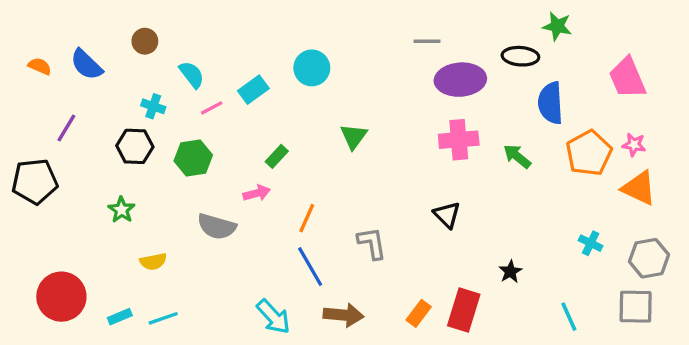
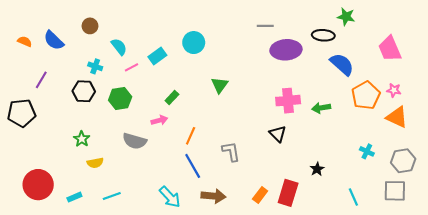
blue semicircle: (551, 103) -> (342, 64), turned 135
pink cross: (459, 140) -> (288, 101), moved
green arrow: (517, 156) -> (321, 108), moved, turned -48
green star: (121, 210) -> (82, 139), moved
cyan line: (163, 318) -> (112, 196), moved

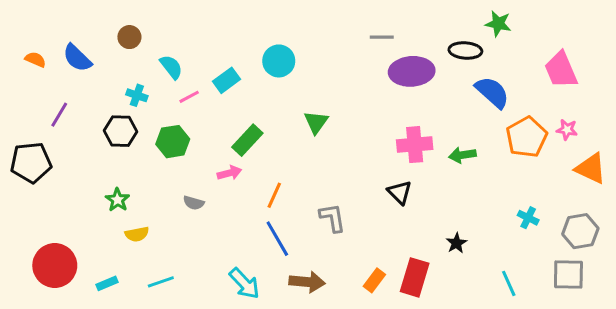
green rectangle: (172, 97) -> (247, 140), size x1.5
orange triangle: (397, 117) -> (591, 168), moved
gray semicircle: (135, 141) -> (194, 203), size x0.6

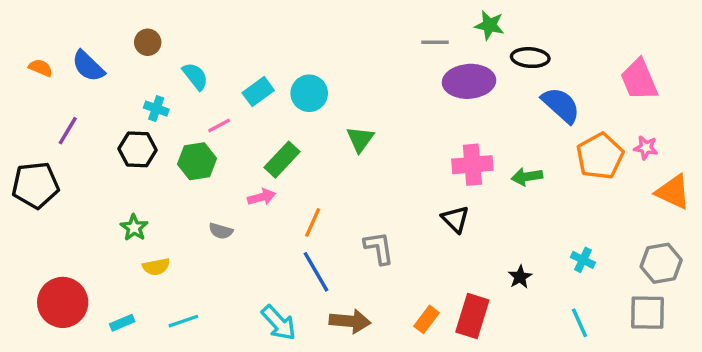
green star: (498, 24) -> (489, 25), moved
cyan circle: (279, 61) -> (309, 93), moved
pink line: (189, 97) -> (219, 126), moved
cyan cross: (528, 218) -> (583, 260), moved

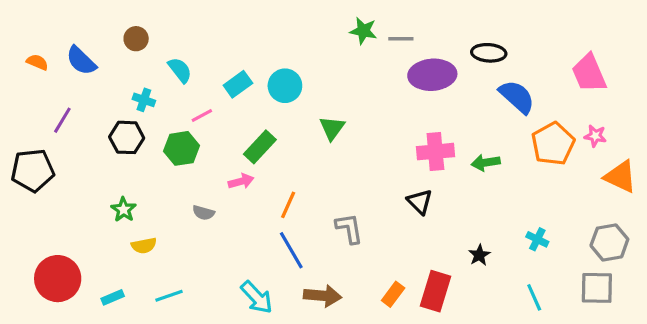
green star: (489, 25) -> (363, 31), moved

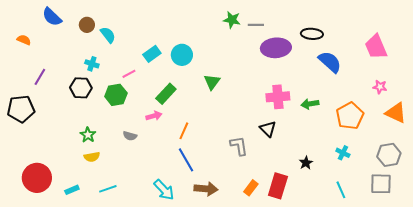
blue semicircle: (81, 61) -> (52, 17), moved
cyan semicircle: (180, 70) -> (108, 35), moved
orange pentagon: (553, 144) -> (350, 116), moved
green star: (124, 210) -> (88, 135), moved
gray L-shape: (349, 228) -> (239, 146), moved

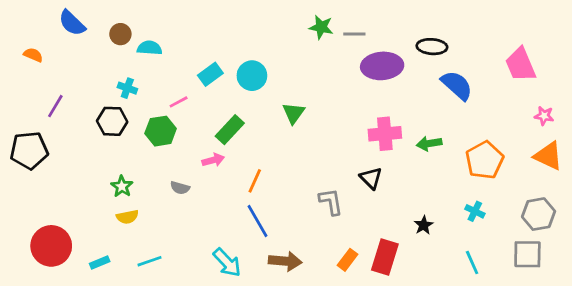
cyan semicircle: (108, 35) -> (150, 48), turned -48
pink star: (380, 87) -> (544, 116), moved

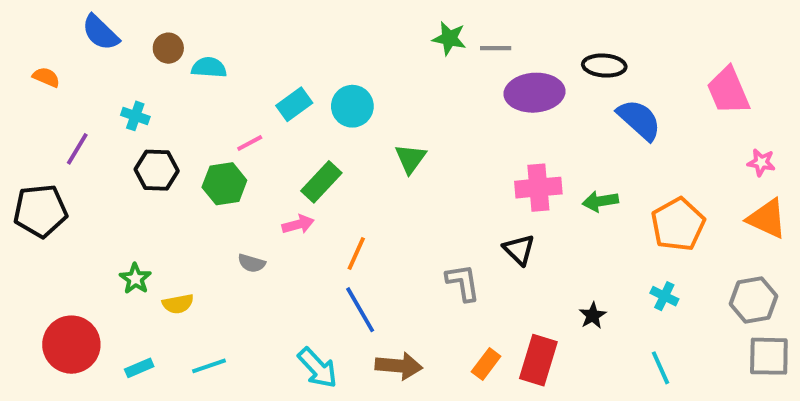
cyan cross: (127, 88) -> (135, 116), moved
green star: (122, 186) -> (135, 279), moved
gray square: (527, 254) -> (769, 356), moved

